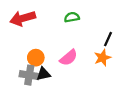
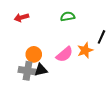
red arrow: (23, 18) -> (21, 17), size x0.6
orange star: (102, 58) -> (85, 50), moved

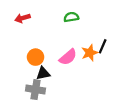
black line: (101, 37) -> (103, 46), moved
gray cross: (28, 71) -> (36, 90), moved

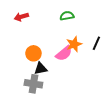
orange star: (90, 53) -> (74, 44), moved

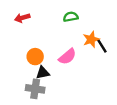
black line: (96, 43) -> (102, 46), turned -56
orange star: (74, 44) -> (91, 39), moved

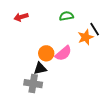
black line: (102, 46) -> (95, 29), moved
orange circle: (35, 57) -> (46, 53), moved

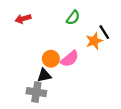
green semicircle: (66, 16) -> (73, 18), turned 136

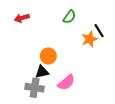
pink semicircle: (70, 59) -> (66, 82), moved

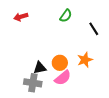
orange star: (90, 39) -> (85, 60), moved
orange circle: (48, 56) -> (60, 63), moved

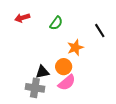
green semicircle: (66, 16) -> (56, 23), moved
orange star: (85, 60) -> (75, 48), moved

